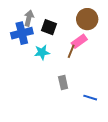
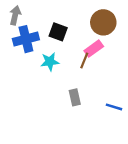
gray arrow: (29, 18) -> (15, 15), moved
blue line: (90, 98) -> (114, 107), moved

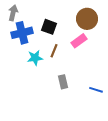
brown line: (84, 60) -> (54, 51), moved
cyan star: (50, 62) -> (35, 58), moved

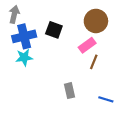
brown line: (54, 51) -> (94, 62), moved
cyan star: (35, 58) -> (24, 57), moved

